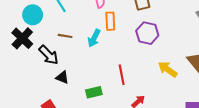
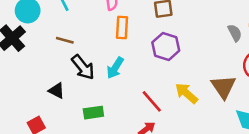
cyan arrow: (94, 38) -> (115, 68), moved
black arrow: (49, 55) -> (83, 67), moved
red line: (122, 75) -> (152, 101), moved, turned -36

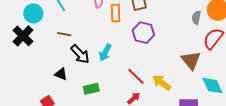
orange rectangle: (122, 28) -> (115, 13), moved
gray semicircle: (235, 33) -> (196, 18), turned -136
yellow arrow: (186, 93) -> (162, 83), moved

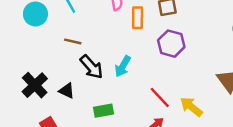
black cross: (23, 36) -> (35, 85), moved

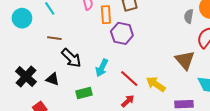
purple hexagon: (171, 44) -> (122, 33), moved
cyan arrow: (123, 66) -> (102, 68), moved

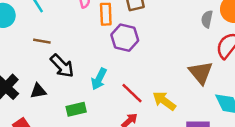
black triangle: (53, 79) -> (38, 91), turned -32

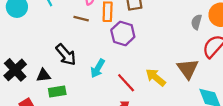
brown line: (42, 41) -> (81, 19), moved
yellow arrow: (164, 101) -> (156, 77), moved
green rectangle: (76, 109) -> (57, 92), moved

